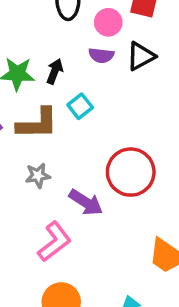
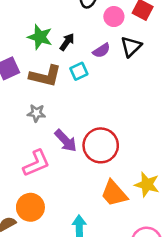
purple semicircle: (101, 55) -> (101, 51), moved, turned -54
black triangle: (141, 56) -> (131, 47), turned -30
red circle: (131, 172) -> (101, 145), moved

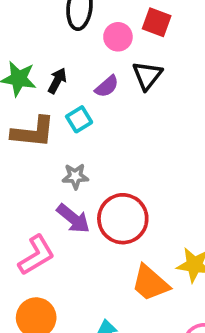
gray star: (36, 113) -> (75, 176), moved

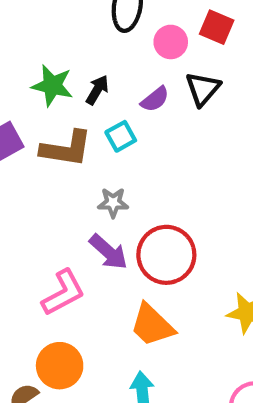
orange trapezoid: (150, 283) -> (152, 325), moved

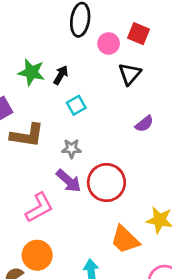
purple semicircle: (155, 99) -> (144, 124), moved
brown L-shape: (66, 149) -> (27, 135), moved
orange trapezoid: (152, 325) -> (125, 240), moved

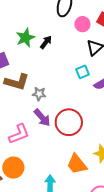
green star: (31, 72) -> (25, 38), turned 30
cyan square: (76, 105) -> (82, 72), moved
gray star: (71, 149) -> (39, 94), moved

